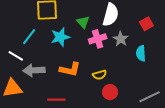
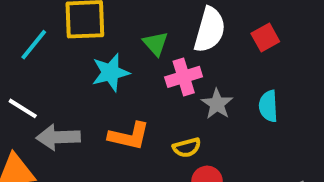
red square: (146, 24) -> (265, 37), moved
cyan line: (29, 37) -> (34, 45), moved
gray star: (121, 39) -> (217, 104), moved

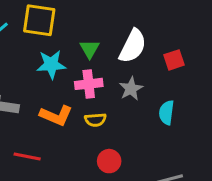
pink cross: (184, 77) -> (89, 84), moved
gray star: (217, 104) -> (131, 89), moved
yellow semicircle: (187, 147) -> (95, 120), moved

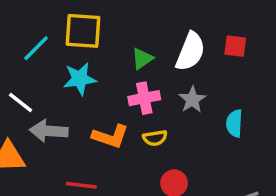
green triangle: (90, 49) -> (142, 59), turned 30
red square: (174, 60) -> (235, 46), moved, turned 30
cyan star: (51, 64) -> (80, 79), moved

